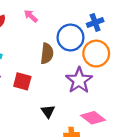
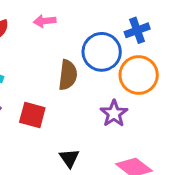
pink arrow: (31, 16) -> (45, 21), turned -48
purple star: (79, 80) -> (114, 114), size x0.7

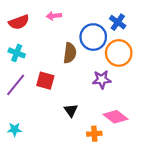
blue cross: (137, 30) -> (118, 22), turned -35
purple star: (114, 114) -> (102, 80), turned 30

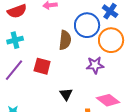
cyan cross: (17, 53) -> (15, 40), turned -35

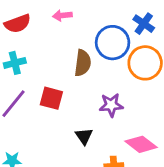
purple star: (95, 65) -> (111, 105), moved

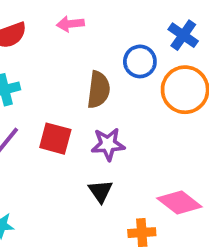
blue circle: (113, 43) -> (140, 61), size x0.7
purple star: (111, 105) -> (108, 144), moved

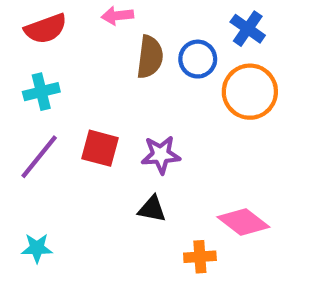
brown semicircle: (99, 90) -> (150, 57), moved
black triangle: (100, 191) -> (152, 209), turned -44

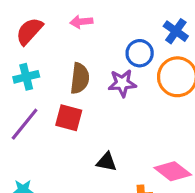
red semicircle: (46, 29) -> (29, 31), turned 152
brown semicircle: (150, 57) -> (80, 78), moved
purple star: (161, 155) -> (122, 83), moved

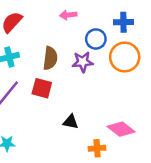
pink arrow: (81, 22) -> (68, 15), moved
blue cross: (176, 31) -> (123, 22), turned -36

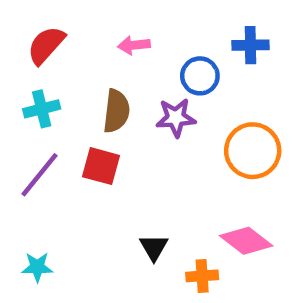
pink arrow: (68, 15) -> (134, 45), moved
orange circle: (125, 57) -> (253, 151), moved
black triangle: (71, 122) -> (154, 247), moved, turned 49

